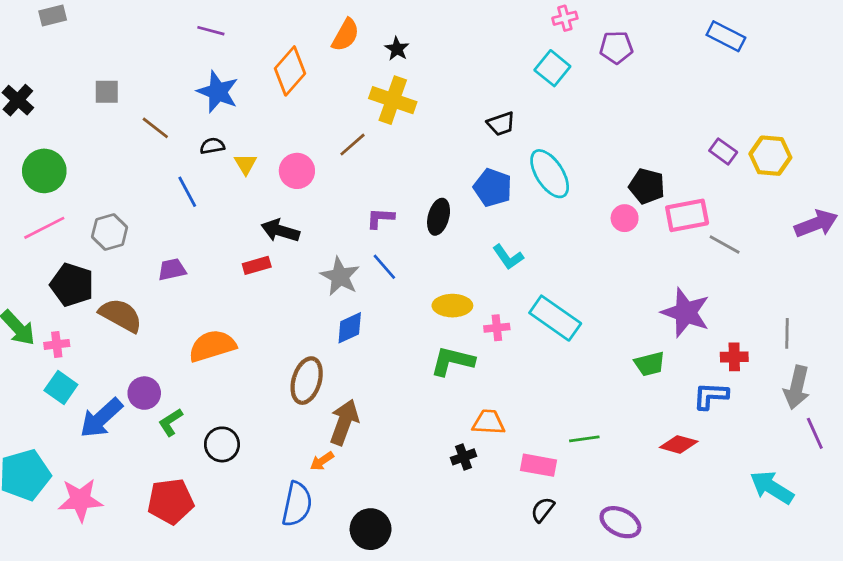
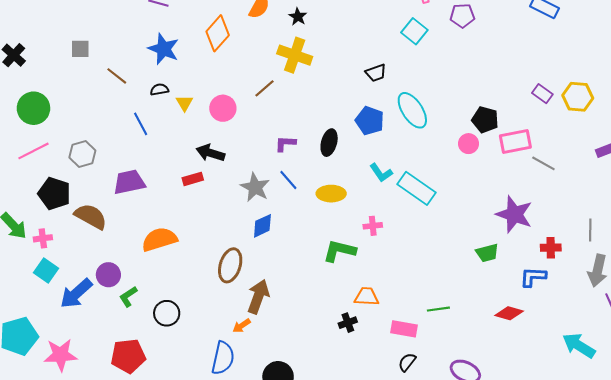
purple trapezoid: (172, 269) -> (129, 182), size x1.5
yellow ellipse: (452, 306) -> (331, 194), moved
cyan rectangle: (555, 318) -> (416, 188), moved

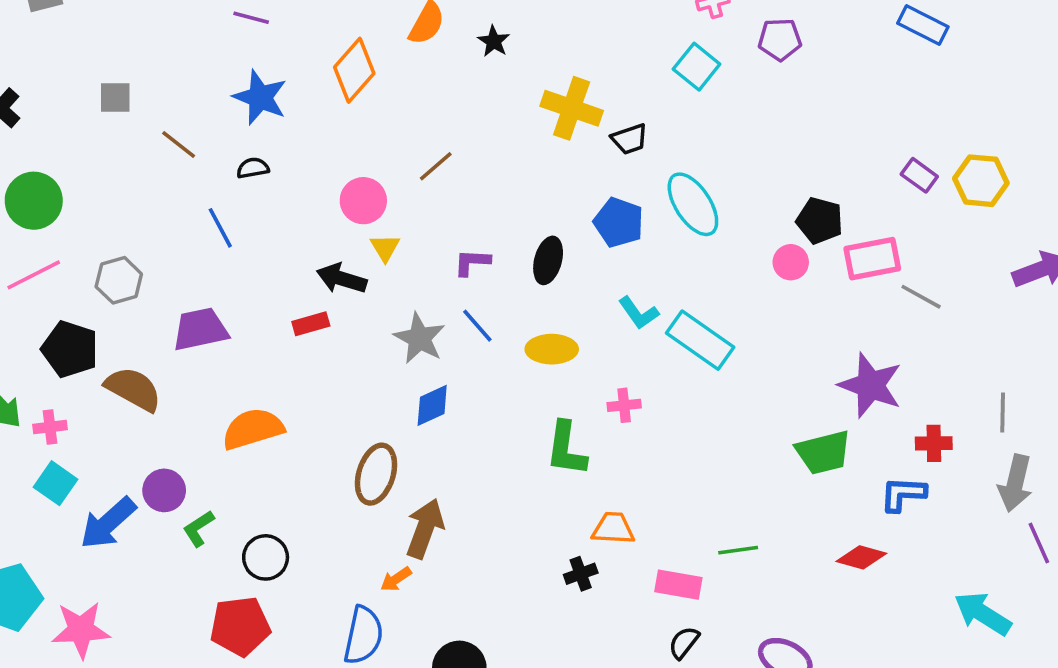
yellow cross: (295, 55) -> (572, 108), moved
yellow triangle: (184, 103) -> (385, 248), moved
green L-shape: (339, 251) -> (566, 449), turned -96
green trapezoid: (487, 253) -> (823, 452), size x1.4
red pentagon: (128, 356) -> (240, 626), moved

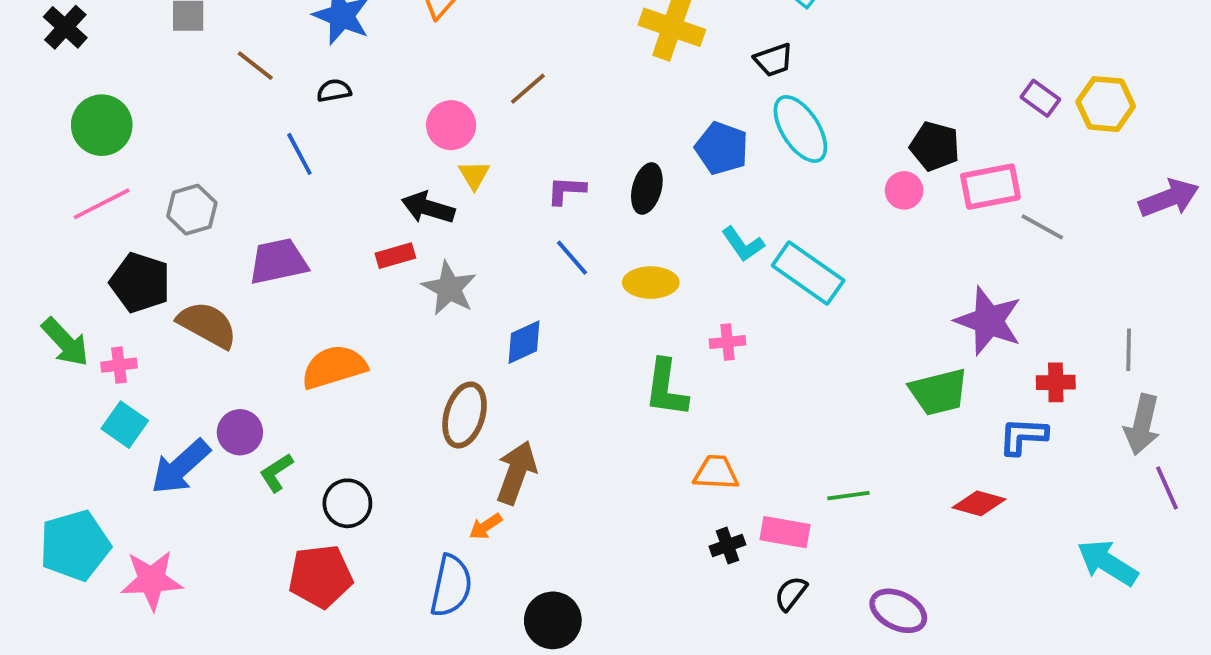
black trapezoid: (630, 139) -> (774, 60), moved
gray star: (419, 338) -> (449, 288), moved
black cross: (581, 574) -> (727, 546), moved

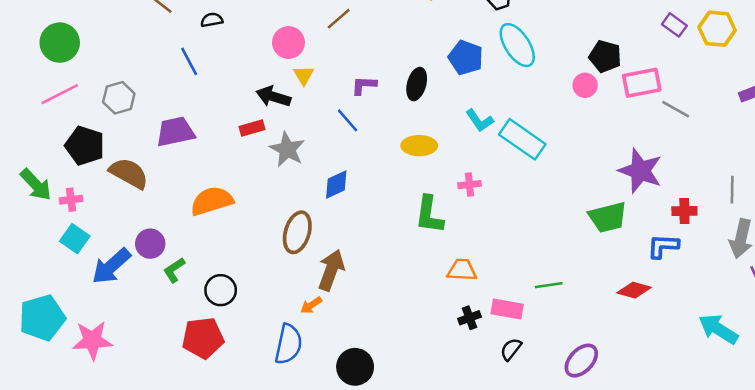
blue line: (572, 258) -> (348, 120), moved
purple ellipse: (898, 611) -> (581, 361), turned -72

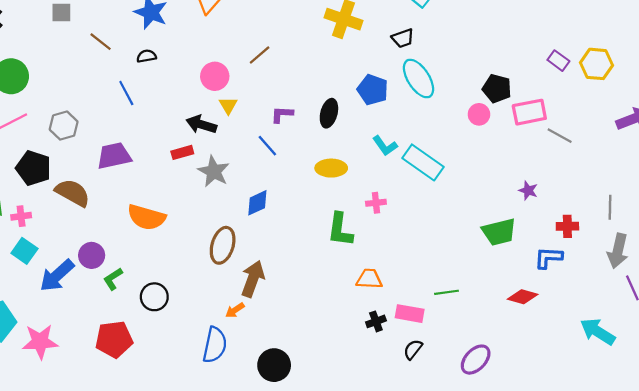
purple star: (640, 171) -> (528, 190), size x0.5
orange semicircle: (212, 201) -> (146, 217), turned -147
red pentagon: (203, 338) -> (114, 339), moved

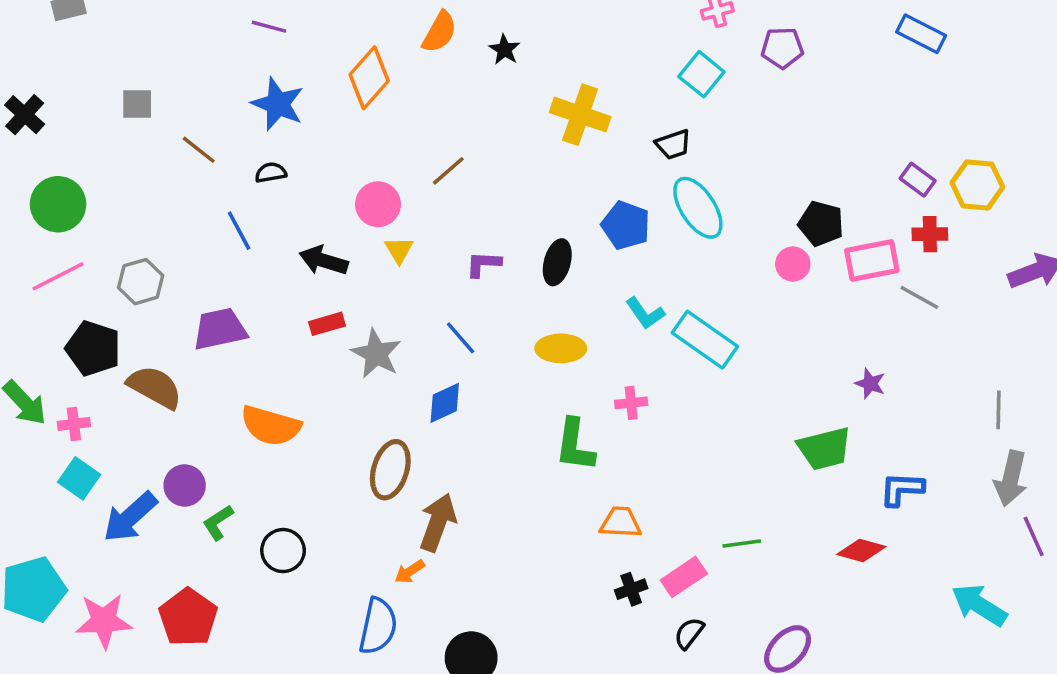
black arrow: (201, 124) -> (323, 261), moved
blue line: (267, 146) -> (461, 338), moved
red cross: (567, 226) -> (930, 234), moved
pink rectangle: (410, 314) -> (684, 577), turned -44
red pentagon: (114, 339) -> (188, 617), moved, turned -30

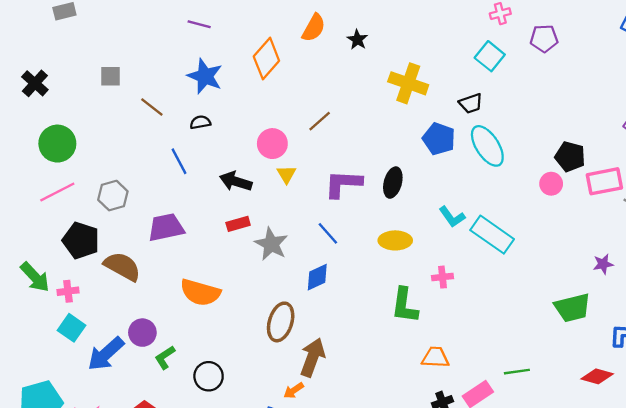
blue pentagon: (626, 225) -> (439, 139), moved
purple L-shape: (483, 264) -> (343, 184), size x1.6
purple star: (870, 384) -> (603, 264), turned -30

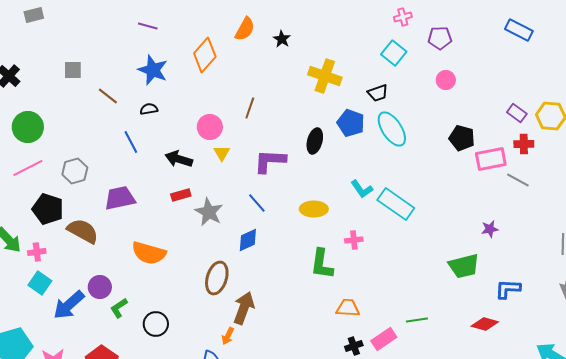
brown line: (320, 121) -> (250, 108), turned -30
black ellipse: (393, 183) -> (315, 141), moved
pink circle: (551, 184) -> (446, 80), moved
orange arrow: (294, 390) -> (228, 336), turned -30

